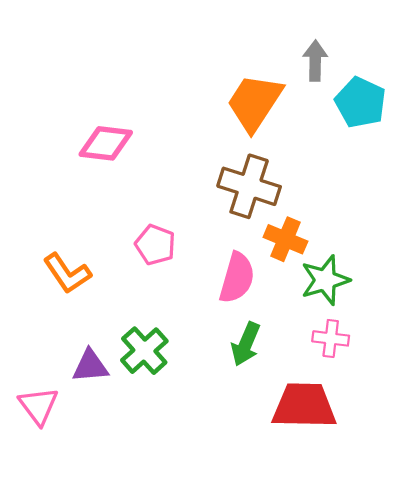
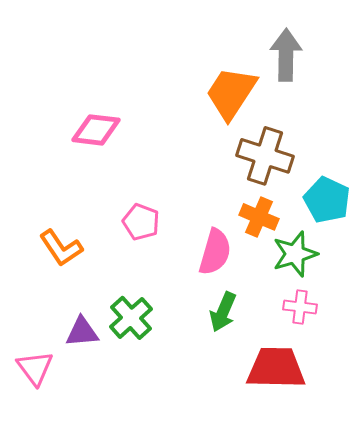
gray arrow: (315, 61) -> (286, 55), size x1.4
cyan pentagon: (360, 103) -> (327, 200), moved
brown cross: (249, 186) -> (265, 156), moved

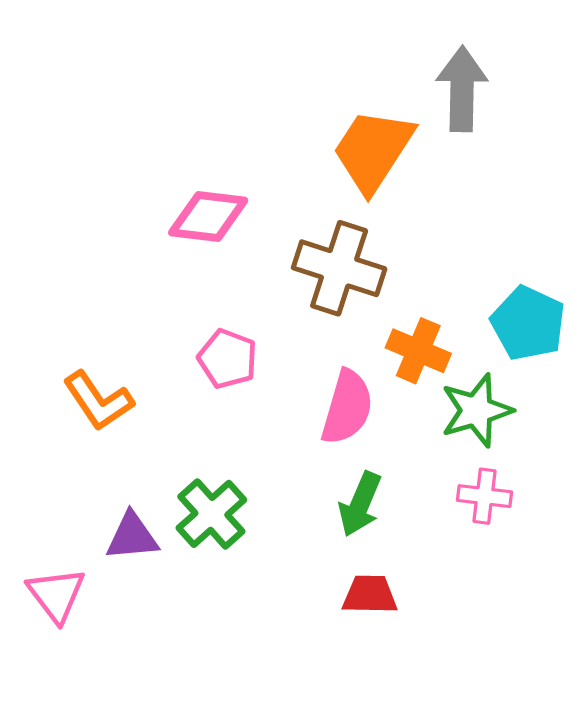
pink diamond: (96, 130) -> (208, 217), moved
brown cross: (265, 156) -> (339, 268), moved
red trapezoid: (276, 368) -> (370, 595), moved, size x0.6

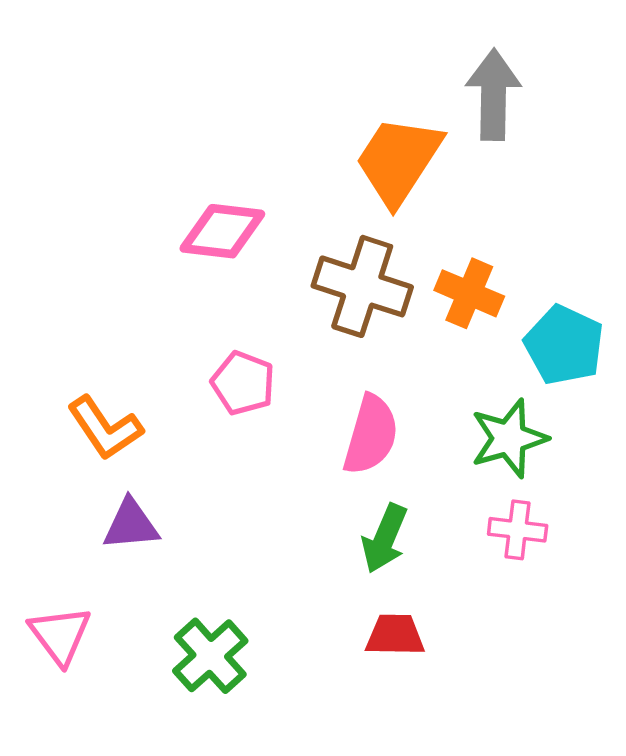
orange cross: (418, 351) -> (469, 293), moved
green cross: (211, 514) -> (210, 656), moved
purple triangle: (132, 537) -> (131, 525), moved

